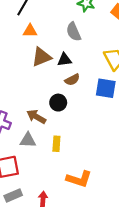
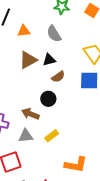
orange triangle: (30, 31) -> (24, 31), moved
yellow rectangle: (56, 144) -> (52, 136), turned 56

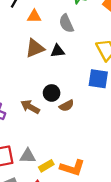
brown semicircle: (58, 77) -> (67, 106), moved
gray triangle: (26, 136) -> (28, 156), moved
yellow rectangle: (52, 136) -> (46, 166), moved

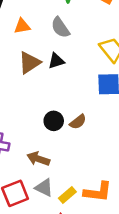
black circle: (52, 93) -> (54, 121), moved
brown arrow: (30, 107) -> (38, 159), moved
gray triangle: (28, 156) -> (44, 188), turned 35

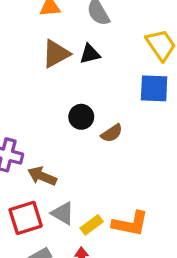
black circle: (54, 121) -> (81, 117), moved
brown arrow: (38, 159) -> (42, 176), moved

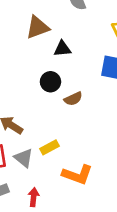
black triangle: (90, 54) -> (62, 49), moved
yellow rectangle: (92, 225) -> (49, 147), moved

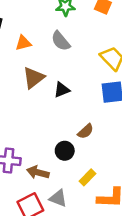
black circle: (50, 82) -> (65, 151), moved
yellow rectangle: (49, 147) -> (88, 177), moved

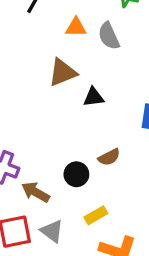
orange triangle: (23, 43) -> (76, 27), moved

